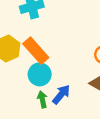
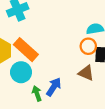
cyan circle: (40, 74) -> (21, 72), moved

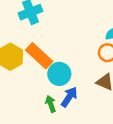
cyan circle: (21, 72) -> (59, 74), moved

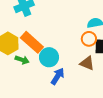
green arrow: (51, 104) -> (22, 60), moved, turned 128

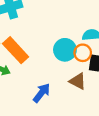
cyan circle: (49, 57) -> (65, 50), moved

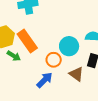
orange circle: (83, 53) -> (54, 60), moved

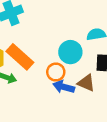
blue arrow: (45, 80) -> (64, 87), moved, turned -108

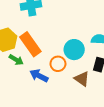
blue arrow: (64, 87) -> (39, 76), moved

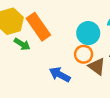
orange circle: (58, 64) -> (84, 54), moved
blue arrow: (39, 76) -> (60, 75), moved

